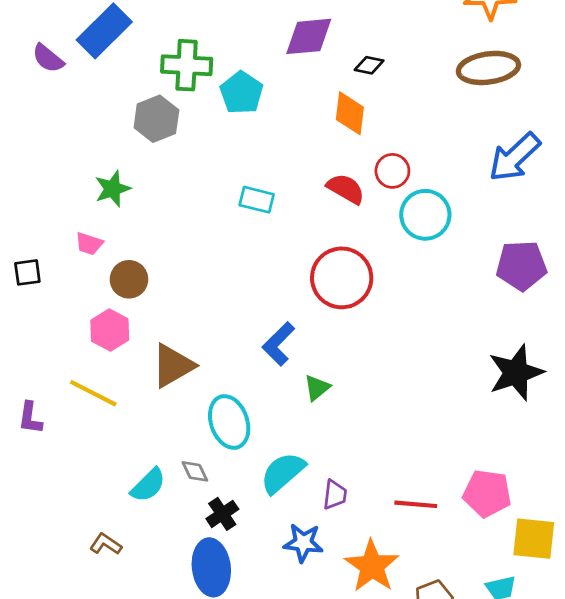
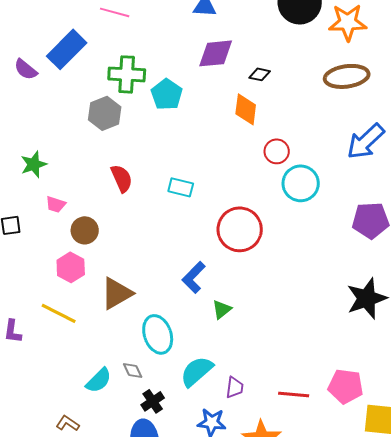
green star: (113, 189) -> (34, 164), moved
red semicircle: (346, 189) -> (122, 178), moved, turned 36
cyan rectangle: (257, 200) -> (181, 187), moved

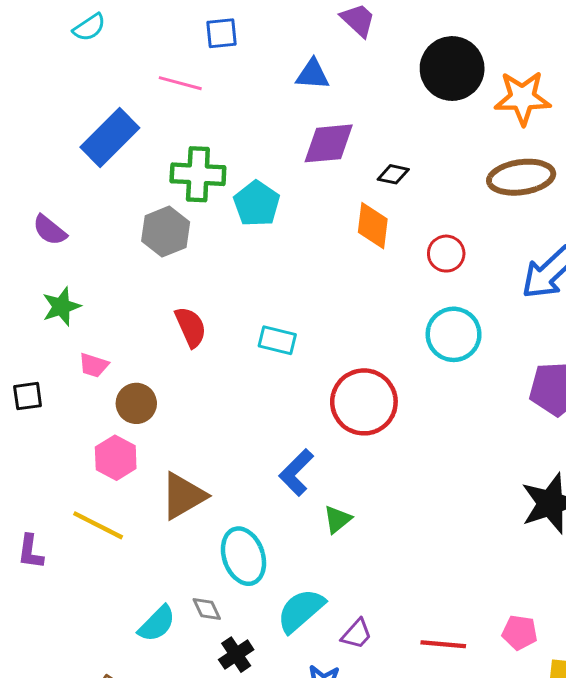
purple semicircle: (26, 69) -> (50, 230), moved
red circle: (277, 151) -> (446, 254), moved
pink pentagon: (346, 386) -> (520, 633), size x0.7
purple trapezoid: (235, 387) -> (357, 634), turned 35

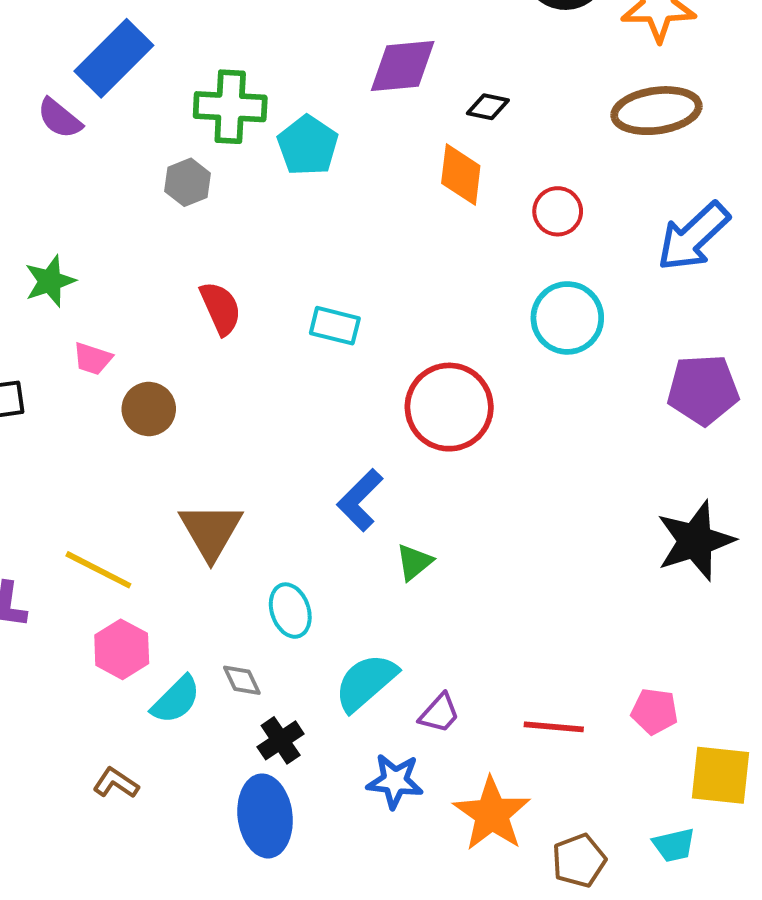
purple semicircle: (50, 230) -> (60, 118), moved
gray hexagon: (166, 232) -> (188, 182), size x0.7
pink hexagon: (116, 458) -> (122, 649), moved
brown triangle: (183, 496) -> (211, 531), turned -30
cyan ellipse: (243, 556) -> (290, 611), size x0.7

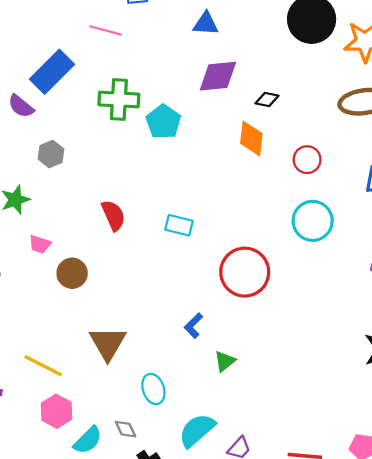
gray hexagon: (188, 182) -> (51, 154), moved
blue L-shape: (360, 500) -> (193, 326), size x0.7

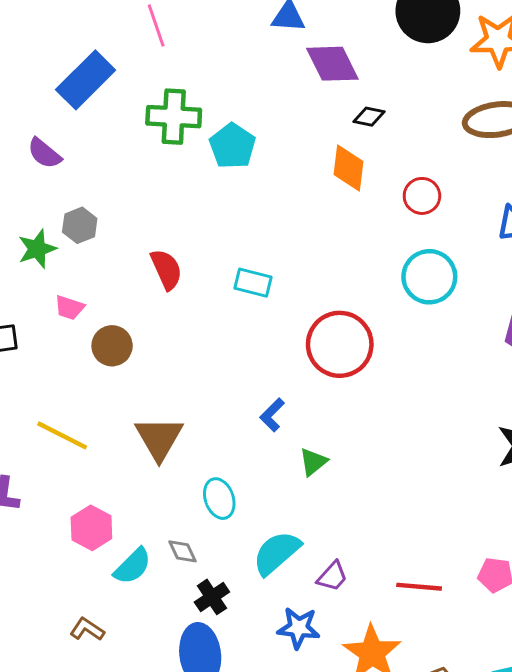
pink line: (106, 30) -> (156, 26), turned 56
purple diamond: (218, 76) -> (332, 64), moved, turned 69
purple semicircle: (21, 106) -> (44, 153), moved
gray hexagon: (51, 154) -> (80, 225), moved
yellow line: (43, 366) -> (62, 435), moved

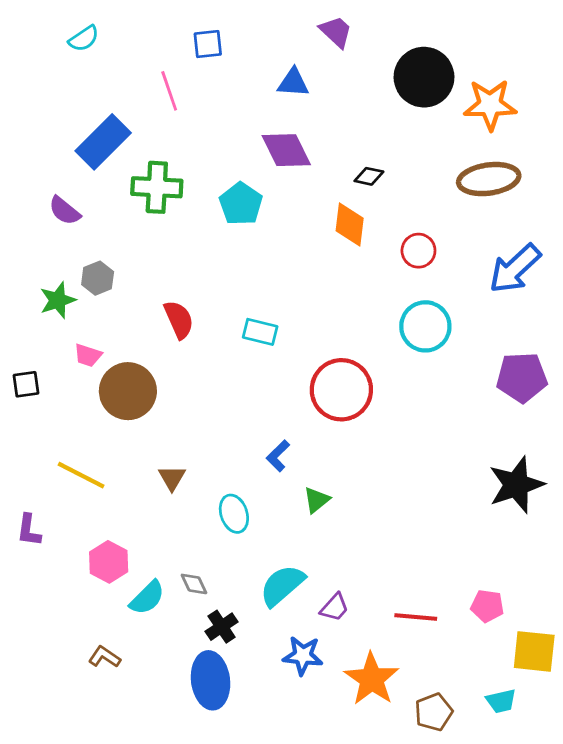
purple diamond: (332, 64) -> (286, 150), moved
green cross: (174, 117) -> (157, 187), moved
brown circle: (112, 346) -> (128, 391), size x1.5
brown triangle: (159, 438) -> (172, 478), size x0.6
cyan ellipse: (219, 499) -> (234, 514), moved

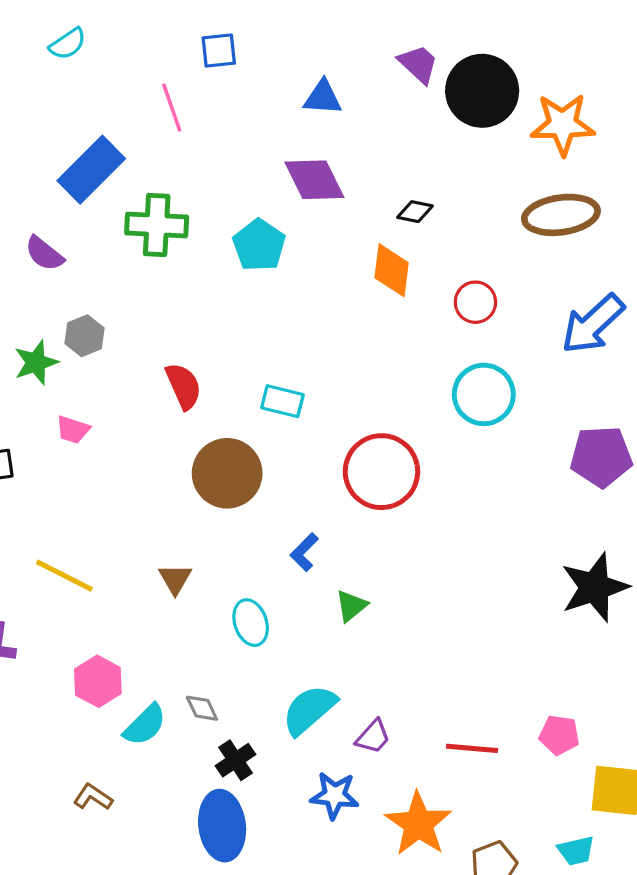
purple trapezoid: (336, 32) -> (418, 64), moved
brown circle: (128, 391) -> (227, 473), moved

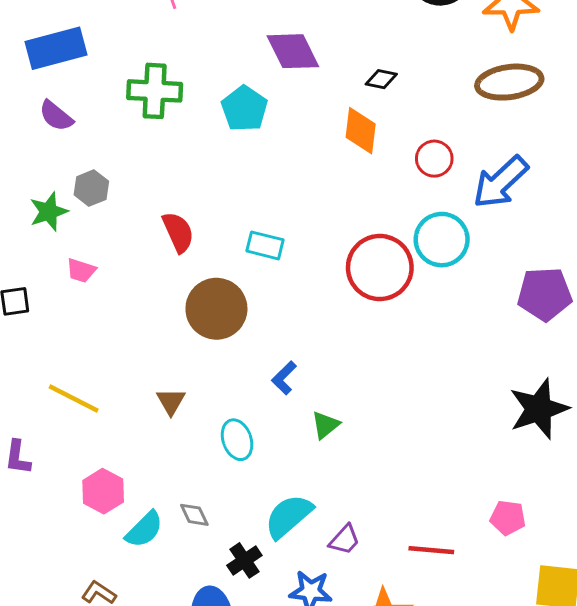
blue rectangle: (91, 170) -> (56, 48), moved, turned 30
blue arrow: (593, 324) -> (500, 182), moved
red circle: (381, 472) -> (380, 268), moved
pink pentagon: (559, 735) -> (508, 518), moved
black cross: (236, 760) -> (244, 560), moved

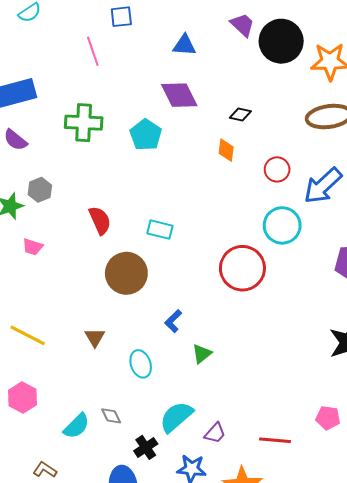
orange diamond: (361, 131) -> (226, 150), size x0.7
red circle: (380, 268) -> (242, 268), moved
pink hexagon: (103, 491) -> (23, 398), moved

